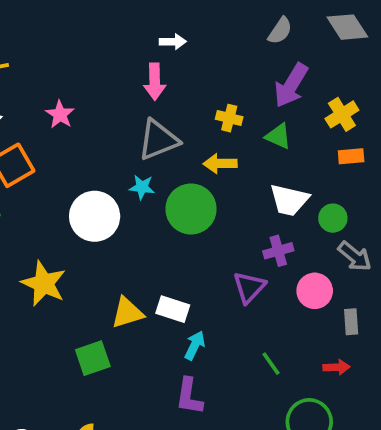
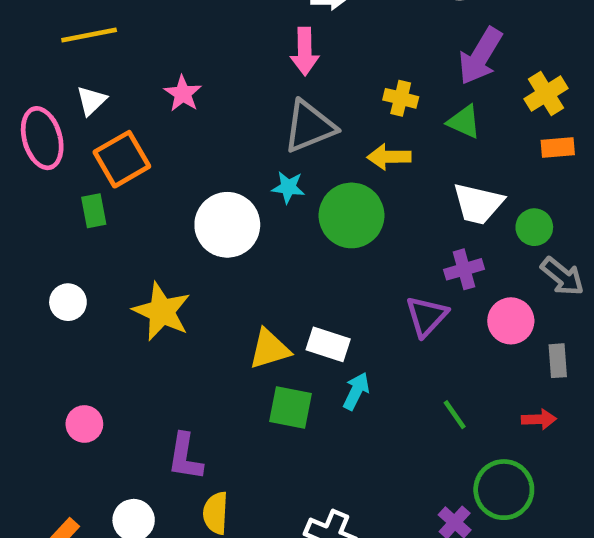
green square: (93, 358) -> (291, 408), moved, turned 30
purple L-shape: (189, 396) -> (185, 457), moved

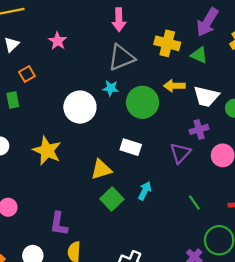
yellow cross: (401, 98) -> (167, 43), size x1.5
yellow arrow: (389, 157) -> (174, 86), moved
orange square: (122, 159) -> (27, 74), size x0.6
white rectangle: (328, 344) -> (131, 147), moved
green square: (291, 408) -> (112, 199), turned 35

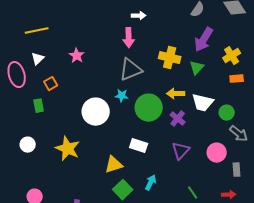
green triangle: (199, 55) -> (197, 68), turned 49
purple cross: (199, 129) -> (178, 119), moved, turned -35

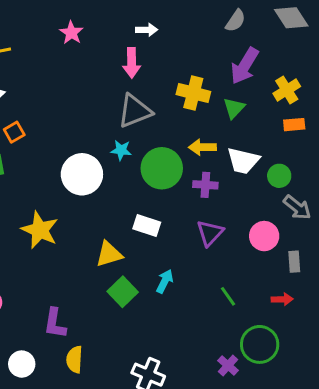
pink star: (77, 56) -> (71, 33), moved
purple cross: (178, 119) -> (205, 185), turned -35

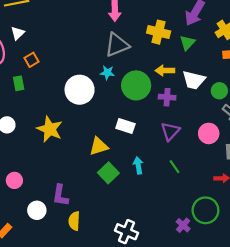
cyan arrow: (165, 281) -> (138, 165), turned -35
green line: (228, 296) -> (175, 167), moved
white circle: (22, 364) -> (37, 210), moved

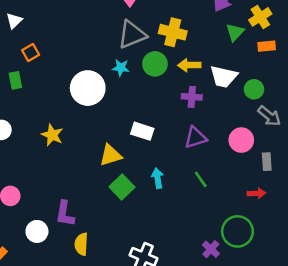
yellow cross: (159, 32) -> (173, 32), moved
green triangle: (187, 43) -> (235, 32), moved
green circle: (136, 85) -> (155, 64), moved, size x0.7
yellow star: (50, 129) -> (52, 135), size x0.7
purple triangle: (170, 131) -> (196, 138), turned 30

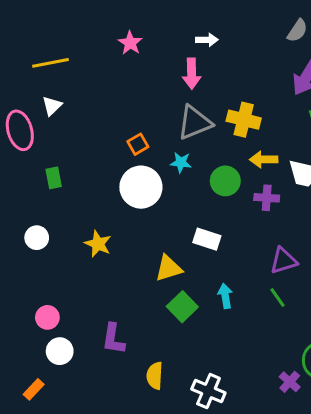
orange square: (31, 52) -> (138, 144), moved
green circle: (155, 64) -> (225, 181), moved
purple triangle: (196, 138) -> (284, 261), moved
white circle: (37, 231) -> (60, 351), moved
yellow semicircle: (81, 244) -> (155, 376), moved

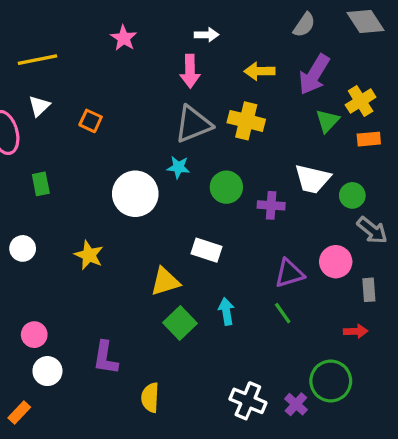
orange square: (138, 144) -> (91, 121), moved, turned -35
yellow arrow: (264, 159) -> (260, 71), moved
white cross: (208, 391) -> (248, 401), moved

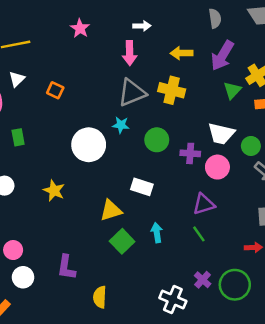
gray semicircle: (304, 25) -> (215, 18), turned -42
pink circle: (336, 262) -> (217, 167), moved
purple cross: (296, 404) -> (203, 280), moved

